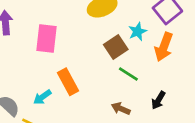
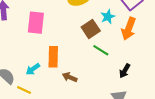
orange rectangle: (68, 82) -> (53, 57), turned 30
brown arrow: (121, 109) -> (70, 77), moved

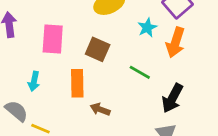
brown square: (91, 29) -> (98, 49), moved, turned -30
cyan arrow: (33, 69) -> (34, 81), moved, turned -40
black arrow: (125, 71) -> (172, 98), size x1.5

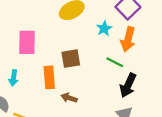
brown square: (98, 49) -> (71, 59), moved, turned -30
green line: (140, 72) -> (115, 62), moved

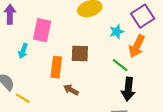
cyan arrow: (13, 78) -> (23, 51), moved
black arrow: (128, 85) -> (128, 89), turned -30

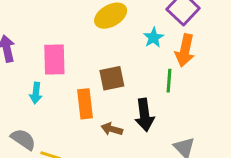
green line: (120, 65) -> (169, 81), turned 70
black arrow: (128, 89) -> (145, 115), moved

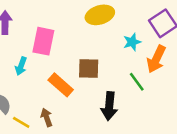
green line: (169, 81) -> (137, 82), turned -54
orange rectangle: (85, 104) -> (61, 85), turned -55
brown arrow: (112, 129) -> (47, 117), moved, turned 42

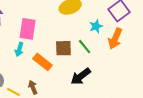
cyan arrow: (21, 66) -> (19, 49), moved
green line: (137, 82) -> (85, 47), moved
black arrow: (109, 106) -> (81, 76), turned 50

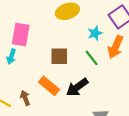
green line: (85, 47) -> (92, 58), moved
orange rectangle: (43, 62) -> (49, 86), moved

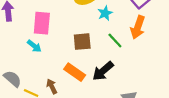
cyan star: (95, 33) -> (105, 13), moved
cyan arrow: (11, 57) -> (34, 46), turned -64

